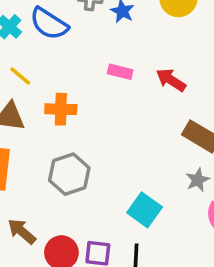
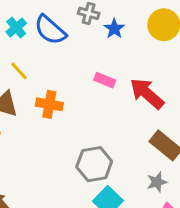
red arrow: (171, 80) -> (147, 93), size x1.4
gray hexagon: (69, 174) -> (94, 164), moved

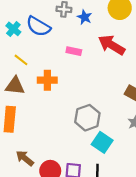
pink rectangle: (105, 80) -> (74, 51), moved
red arrow: (147, 93) -> (112, 45), moved

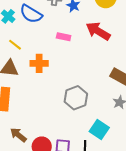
cyan square: (102, 142) -> (99, 130), moved

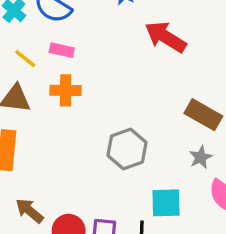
pink rectangle: (64, 37) -> (62, 50), moved
cyan square: (99, 130) -> (166, 203), turned -36

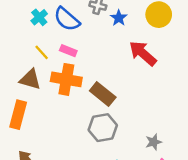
orange cross: (66, 90) -> (66, 79), size x1.4
brown rectangle: (203, 115) -> (103, 94), moved

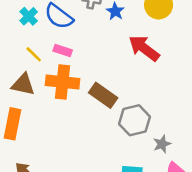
gray hexagon: (103, 128) -> (135, 120), moved

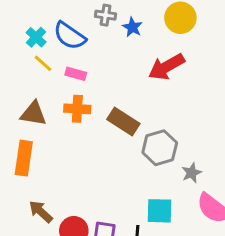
red arrow: (144, 48) -> (166, 67), turned -64
yellow line: (34, 54) -> (43, 63), moved
orange cross: (62, 82) -> (77, 109), size x0.7

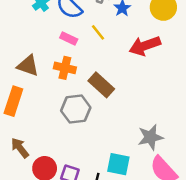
yellow line: (43, 63) -> (98, 32), moved
gray hexagon: (160, 148) -> (76, 109), moved
gray star: (192, 173) -> (150, 137), size x1.5

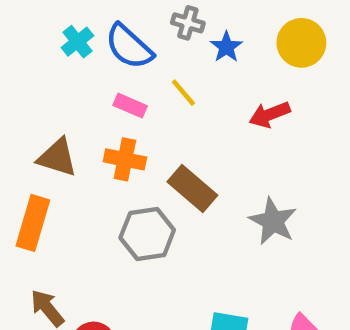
red arrow: (145, 46) -> (270, 114), size x0.7
gray star: (150, 137) -> (273, 221), moved, turned -30

